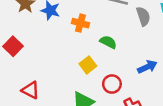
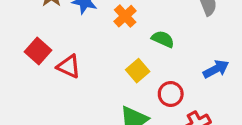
orange cross: (80, 23) -> (125, 16), turned 35
red triangle: (30, 90) -> (69, 66), moved

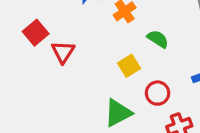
red triangle: (69, 66) -> (63, 52), turned 30

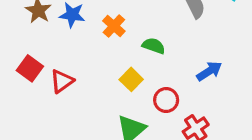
red triangle: (63, 52) -> (62, 81), turned 35

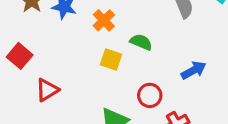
yellow square: (131, 79) -> (111, 59), moved, turned -30
red triangle: (62, 81) -> (47, 90), moved

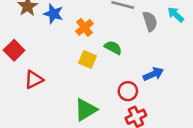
red circle: (150, 95) -> (128, 91), moved

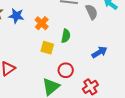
green semicircle: (113, 48) -> (66, 36), turned 80
red circle: (128, 91) -> (66, 70), moved

